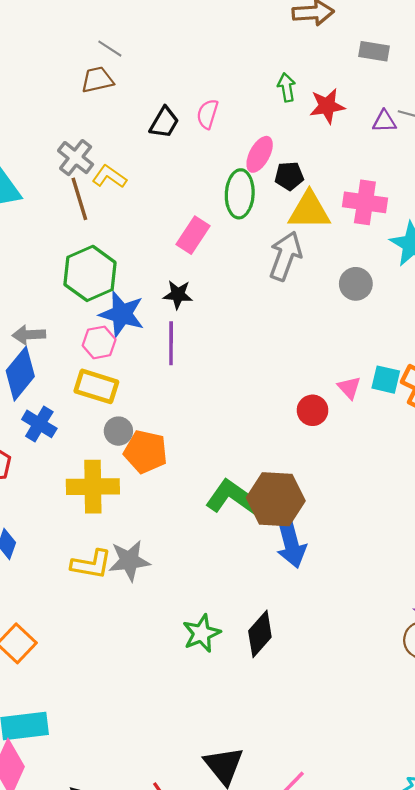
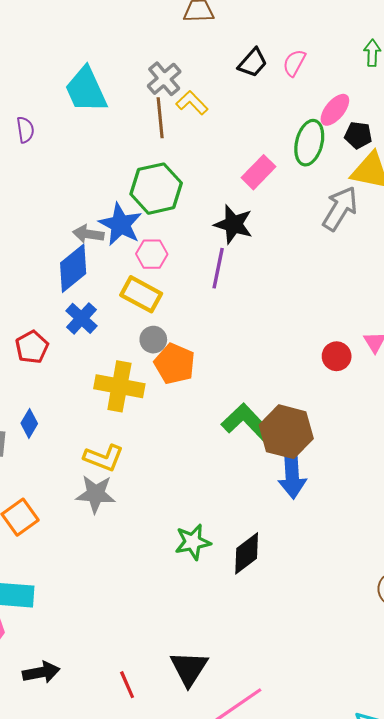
black star: (178, 295) -> (233, 224), size x1.4
blue star: (122, 314) -> (120, 224), moved
gray star: (129, 561) -> (96, 494), moved

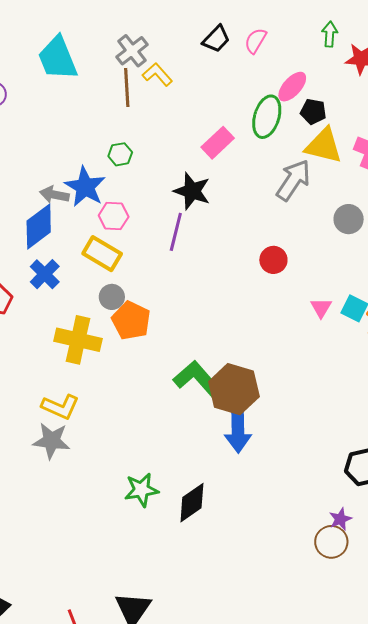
green hexagon: (156, 189) -> (120, 154), size x0.5
red circle: (337, 356) -> (273, 260), moved

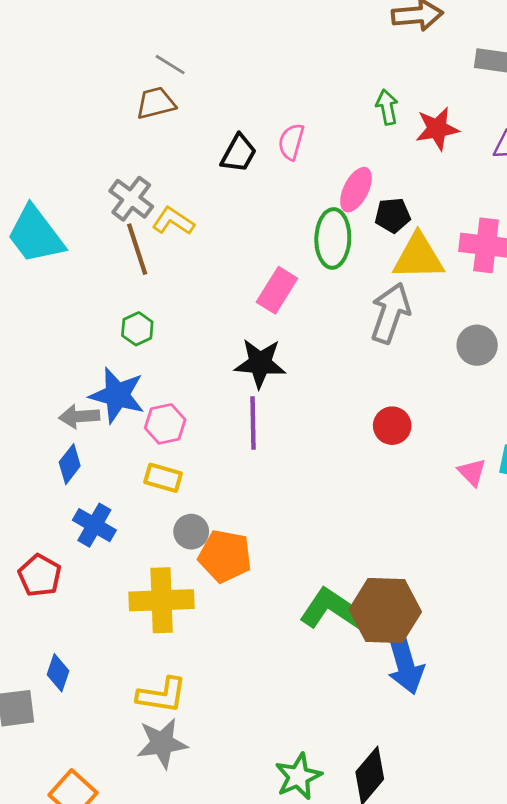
green hexagon: (120, 154) -> (137, 329), moved
blue diamond: (39, 226) -> (70, 464), size x0.6
yellow rectangle: (102, 254) -> (163, 478), size x0.7

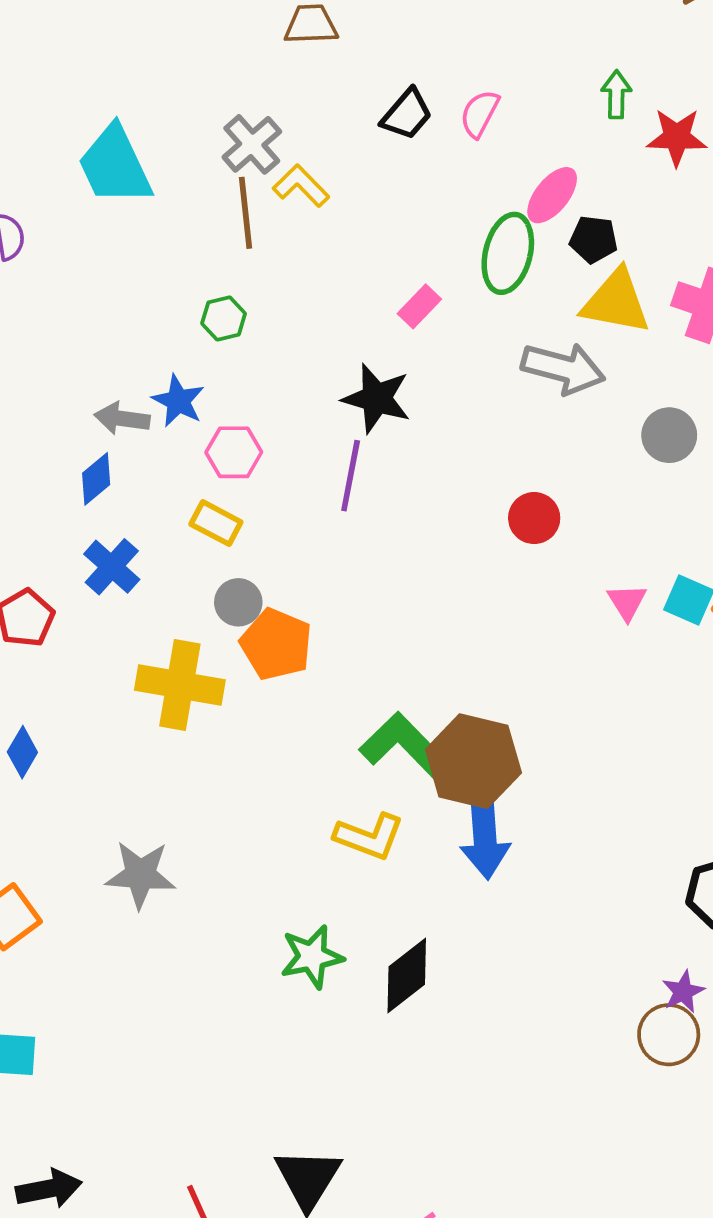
pink rectangle: (277, 290) -> (419, 306), size x0.7
gray arrow: (390, 313) -> (563, 368), turned 74
blue star: (117, 395) -> (178, 401), size x0.7
yellow L-shape: (162, 695) -> (369, 836), moved

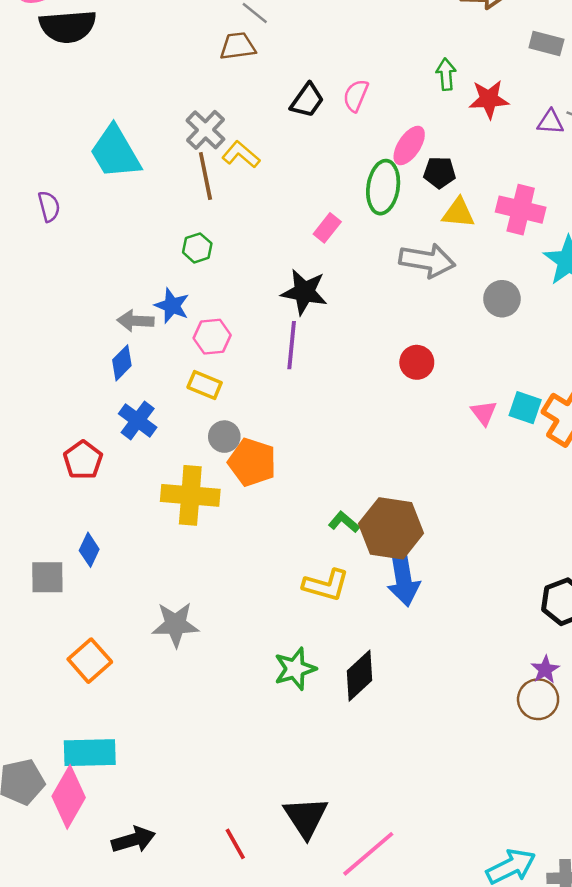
yellow triangle: (616, 302) -> (458, 213), size x0.7
green L-shape: (404, 745) -> (344, 522), size x0.5

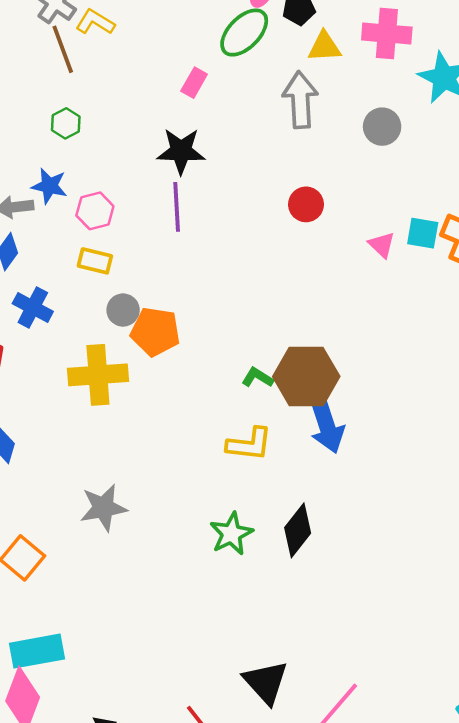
green ellipse: (383, 187) -> (244, 33), turned 45
gray arrow: (427, 261) -> (300, 100), turned -94

